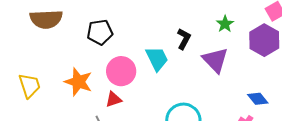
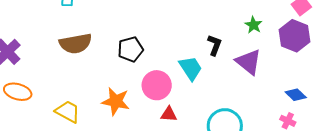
yellow trapezoid: (30, 86) -> (68, 112), turned -36
red triangle: (113, 99) -> (169, 114), moved, turned 30

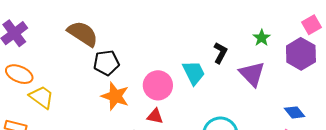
brown semicircle: (75, 44) -> (83, 34), turned -144
black pentagon: (131, 49) -> (106, 63), moved
yellow trapezoid: (68, 112) -> (42, 97), moved
red triangle: (169, 114) -> (155, 116), moved

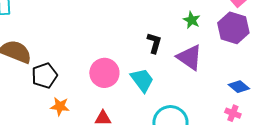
cyan trapezoid: (194, 73) -> (142, 80), moved
pink circle: (158, 85) -> (104, 73), moved
orange star: (115, 96) -> (60, 106), size x0.7

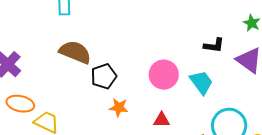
black L-shape: (154, 43) -> (214, 45), turned 80

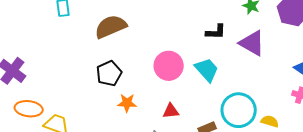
brown semicircle: (75, 52) -> (111, 27), moved, turned -40

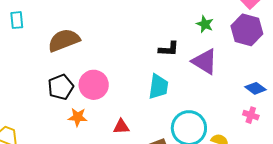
pink circle: (169, 66) -> (94, 85), moved
cyan trapezoid: (207, 70) -> (158, 87), turned 48

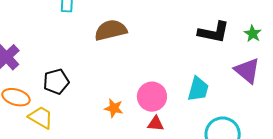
black L-shape: (169, 49) -> (214, 32), moved, size x1.5
pink circle: (94, 85) -> (152, 97), moved
black pentagon: (61, 87) -> (56, 82), moved

